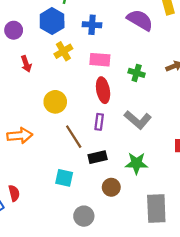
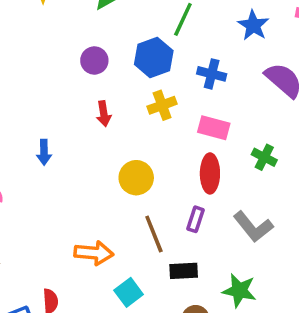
orange arrow: (20, 136) -> (94, 253), moved
cyan square: (64, 178) -> (129, 292), turned 30

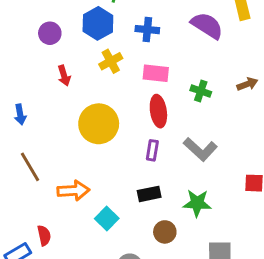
yellow circle: (136, 178) -> (99, 124), size x1.4
brown line: (154, 234) -> (30, 167), moved

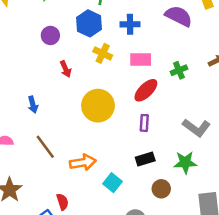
yellow cross: (111, 61) -> (103, 53), turned -30
green cross: (201, 91) -> (179, 70), turned -35
red ellipse: (158, 111) -> (146, 90), turned 60
gray L-shape: (200, 149) -> (196, 128), moved

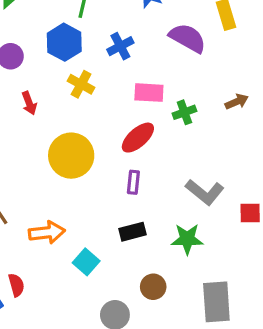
blue cross: (130, 24) -> (120, 46), turned -30
pink rectangle: (141, 59) -> (149, 93), moved
brown circle: (161, 189) -> (153, 287), moved

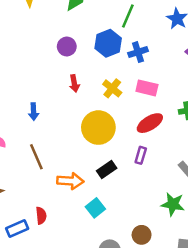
blue cross: (120, 46) -> (138, 52), moved
yellow cross: (81, 84) -> (112, 88), moved
pink rectangle: (149, 93) -> (147, 88), moved
black rectangle: (132, 232) -> (107, 170), moved, turned -30

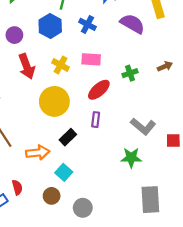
blue cross: (138, 52) -> (87, 24), moved, turned -35
red arrow: (74, 83) -> (27, 66), size x1.6
brown circle: (142, 235) -> (52, 196), moved

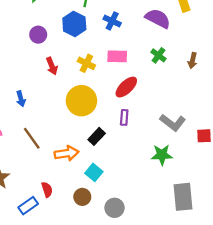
red arrow: (27, 66) -> (52, 66), size x0.7
brown arrow: (165, 66) -> (193, 61), turned 128
green cross: (130, 73) -> (159, 55), moved, turned -32

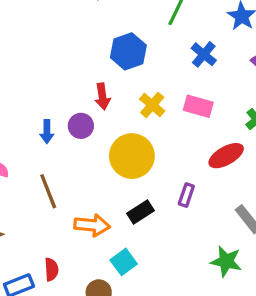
blue hexagon: (74, 24) -> (128, 51), moved
purple circle: (38, 35) -> (81, 126), moved
red ellipse: (126, 87) -> (226, 156), moved

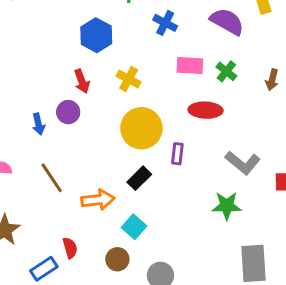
pink rectangle: (198, 106) -> (190, 66), moved
yellow circle: (132, 156) -> (141, 128), moved
red ellipse: (226, 156) -> (206, 110), turned 44

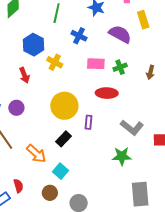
green cross: (226, 71) -> (120, 67), turned 32
yellow cross: (129, 79) -> (55, 62), moved
purple circle: (68, 112) -> (16, 108), moved
orange arrow: (98, 200) -> (36, 154), turned 50

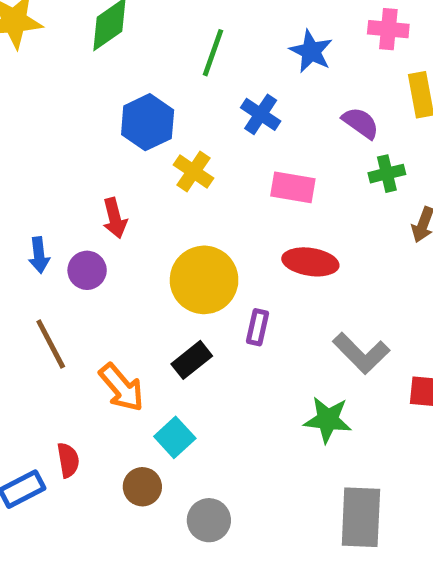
purple semicircle: (120, 34) -> (361, 123), size x0.7
green cross: (120, 67) -> (387, 174), moved
red arrow: (24, 75) -> (115, 218), moved

